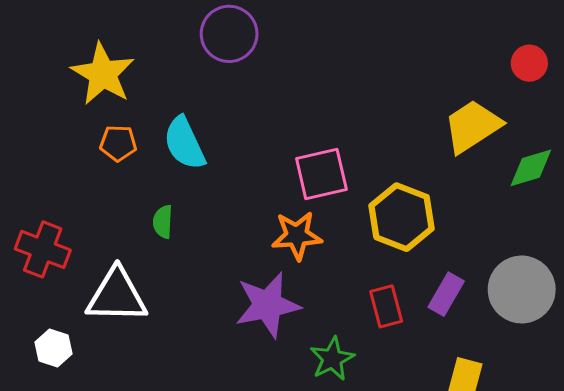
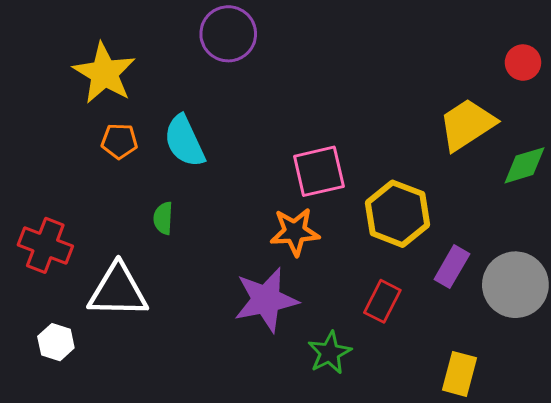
purple rectangle: (446, 294) -> (452, 267), moved
red rectangle: (386, 306) -> (382, 301), turned 42

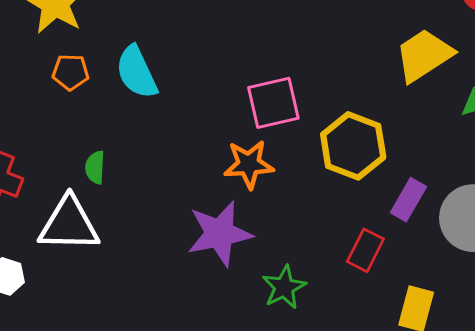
green semicircle: (163, 218) -> (95, 167), moved
red rectangle: (382, 301) -> (365, 250), moved

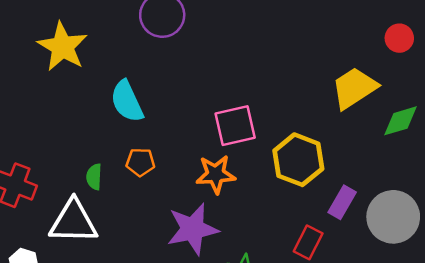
orange pentagon: (71, 72) -> (140, 162), moved

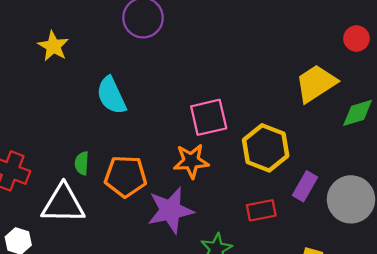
yellow star: (62, 47) -> (53, 46), size x0.7
orange pentagon: (140, 162) -> (126, 176), moved, size x1.6
red rectangle: (308, 242) -> (261, 210), moved, turned 52

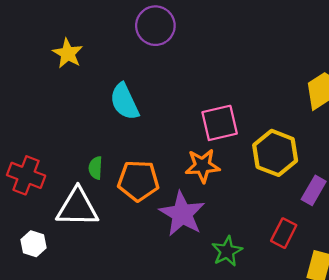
purple star: (170, 210) -> (182, 214), turned -30
red rectangle: (261, 210) -> (284, 233), moved, turned -52

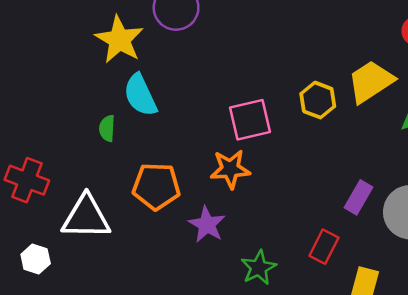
yellow star: (68, 53) -> (119, 40), moved, size x1.4
yellow hexagon: (275, 153) -> (318, 100), moved, size x0.7
green semicircle: (96, 168) -> (107, 128), moved
purple star: (182, 214) -> (207, 225), size x0.7

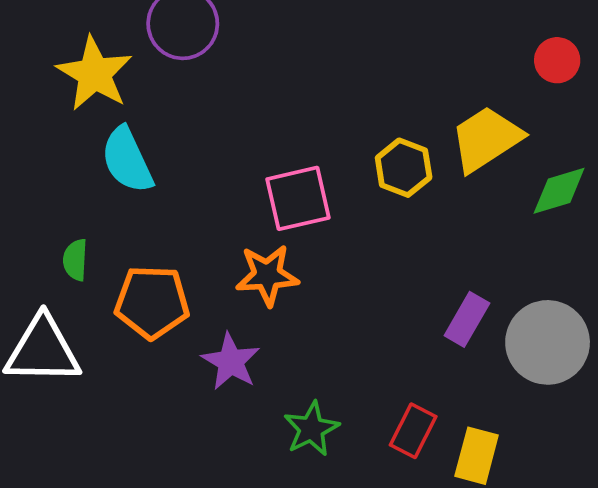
green semicircle: (107, 128) -> (75, 260), moved
red rectangle: (324, 247) -> (413, 431), moved

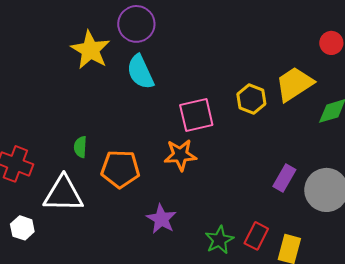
cyan semicircle: (127, 160) -> (140, 72), moved
purple star: (231, 362) -> (161, 219), moved
green star: (311, 429) -> (219, 240), moved

